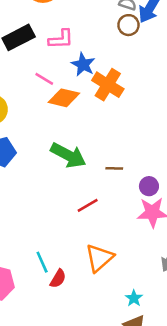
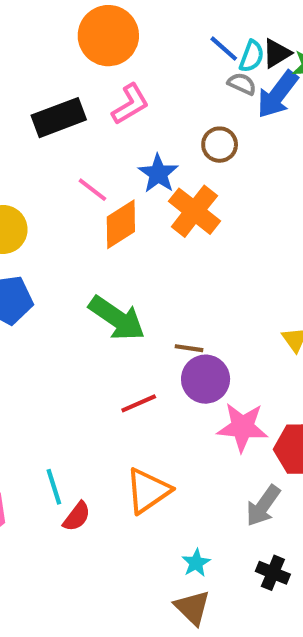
brown circle: (128, 25) -> (220, 145), moved
pink L-shape: (61, 39) -> (130, 104), moved, turned -35
orange diamond: (64, 98) -> (121, 224), turned -52
purple circle: (149, 186) -> (206, 379), moved, size x1.5

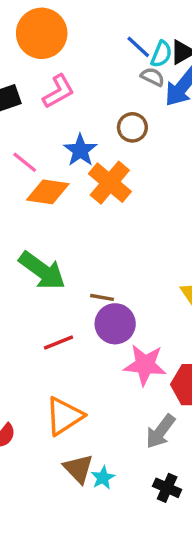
orange diamond: (121, 224) -> (48, 192), turned 39
brown triangle: (192, 608) -> (78, 469), moved

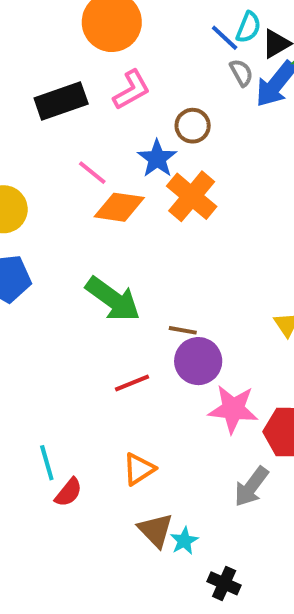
cyan semicircle: (161, 54) -> (248, 27), moved
gray semicircle: (153, 77) -> (241, 73), turned 35
brown circle: (132, 127) -> (193, 126), moved
orange triangle: (64, 416) -> (139, 469), size x0.7
black cross: (167, 488) -> (224, 583), moved

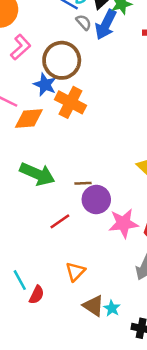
brown circle: (193, 126) -> (62, 60), size x1.8

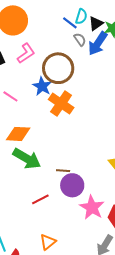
orange diamond: (29, 119) -> (18, 134), moved
pink star: (123, 223) -> (92, 207), turned 30

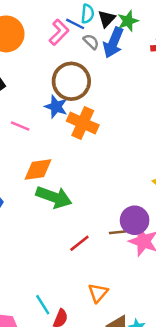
pink L-shape: (26, 53) -> (59, 32), moved
brown line: (63, 171) -> (118, 232), moved
purple circle: (72, 185) -> (135, 220), moved

